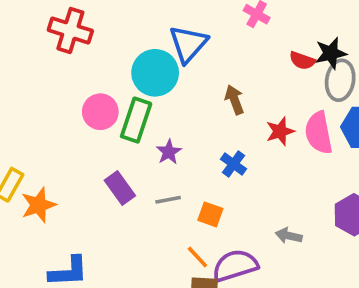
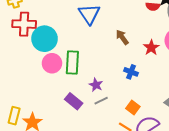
cyan circle: (155, 73) -> (45, 39), moved
purple star: (169, 152) -> (96, 85), moved
orange square: (210, 214) -> (133, 108), moved, turned 32

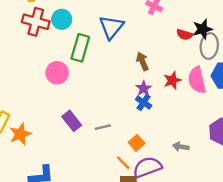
cyan circle: (45, 39) -> (62, 19), moved, size x0.7
green rectangle: (72, 63) -> (80, 48), moved
purple star: (96, 85) -> (144, 88), moved

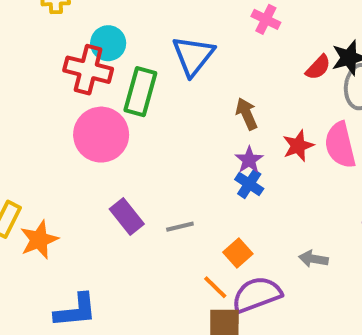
red cross: (36, 22) -> (88, 70), moved
red semicircle: (184, 35) -> (318, 67), turned -63
pink circle: (57, 73) -> (101, 135), size x1.4

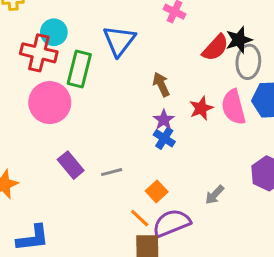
red semicircle: (318, 67) -> (215, 48), size x1.4
gray arrow: (313, 259) -> (215, 195), turned -55

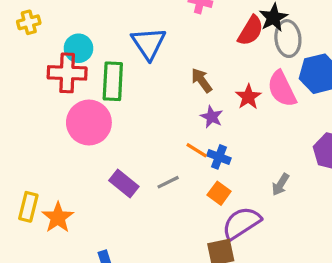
blue cross: (164, 138) -> (219, 157), moved
orange line: (140, 218) -> (197, 150), moved

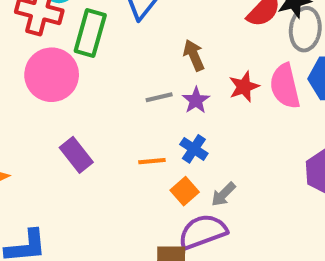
orange line: (197, 150) -> (152, 161), moved, turned -50
gray line: (168, 182) -> (159, 97), moved
gray arrow: (280, 185) -> (223, 194), moved

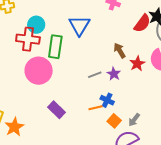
brown arrow: (194, 55) -> (120, 50), moved
blue cross: (194, 149) -> (107, 100), moved

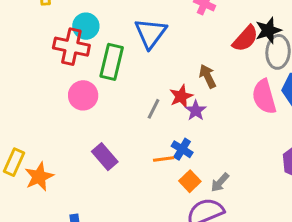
red star: (137, 64) -> (181, 96), moved
pink circle: (39, 71) -> (83, 95), size x0.7
gray line: (95, 75) -> (153, 109), moved, turned -48

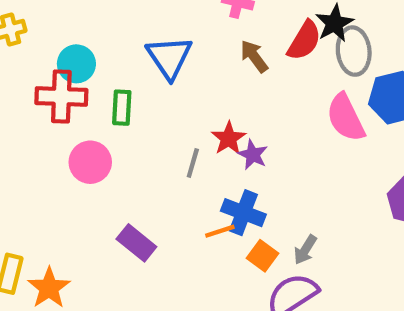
green rectangle: (112, 62) -> (122, 108), size x0.7
brown arrow: (208, 76) -> (254, 56), moved
blue cross: (182, 149) -> (243, 213), size x1.4

